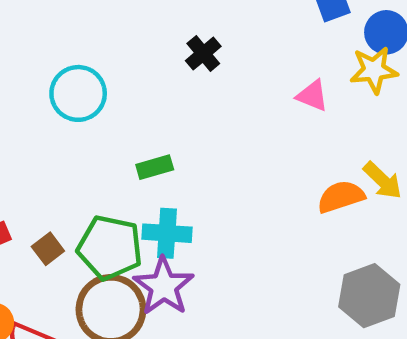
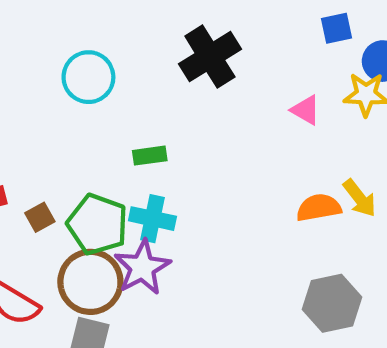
black cross: (203, 54) -> (210, 57), size x1.8

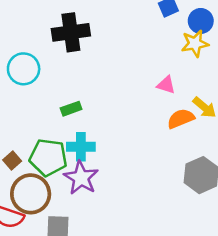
black cross: (210, 57) -> (71, 32), moved, turned 36
pink triangle: (306, 110) -> (166, 85), moved
brown circle: (90, 282) -> (31, 194), moved

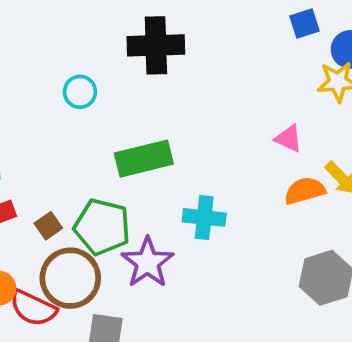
cyan circle: (24, 69) -> (80, 92), size x0.7
green rectangle: (71, 109) -> (144, 159), size x1.8
cyan cross: (81, 147) -> (204, 217), moved

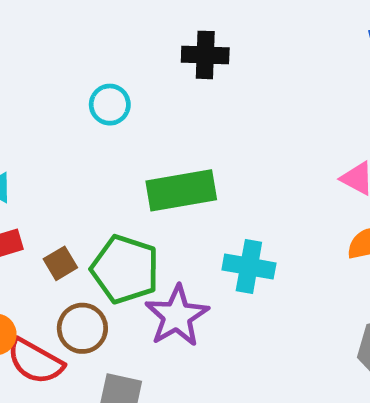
black cross: (156, 45) -> (205, 55), size x0.7
brown circle: (70, 278) -> (82, 328), size x0.7

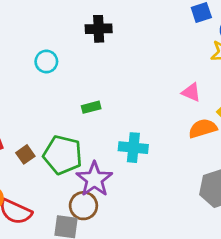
green rectangle: (181, 190) -> (91, 107), size x0.5
brown circle: (82, 328) -> (83, 206), moved

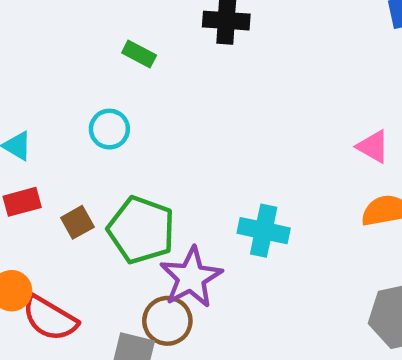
cyan circle: (46, 61) -> (109, 129), moved
green rectangle: (91, 107) -> (139, 54), moved, turned 36

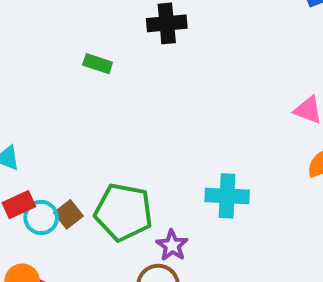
cyan circle: (109, 129) -> (41, 217), moved
purple star: (191, 277) -> (172, 245), size x0.6

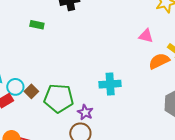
brown square: (69, 214) -> (31, 91), moved
cyan circle: (41, 217) -> (15, 87), moved

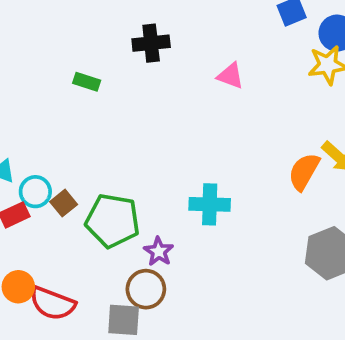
pink triangle: (146, 36) -> (230, 76), moved
orange semicircle: (159, 61) -> (304, 172), turned -40

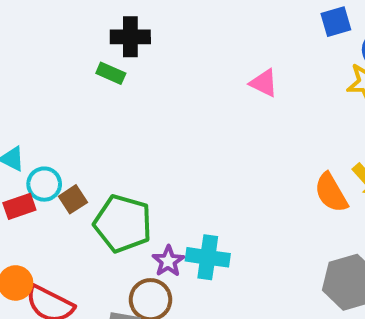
black cross: (151, 43) -> (130, 37), moved
orange semicircle: (304, 172) -> (331, 193), turned -66
cyan cross: (210, 204) -> (208, 257), moved

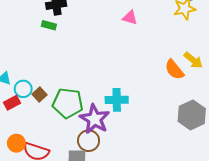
cyan cross: (208, 257) -> (117, 100), moved
purple star: (168, 261) -> (95, 119), size x1.8

